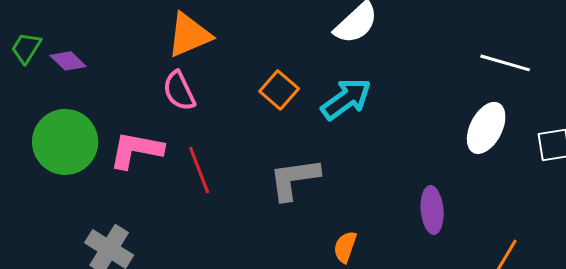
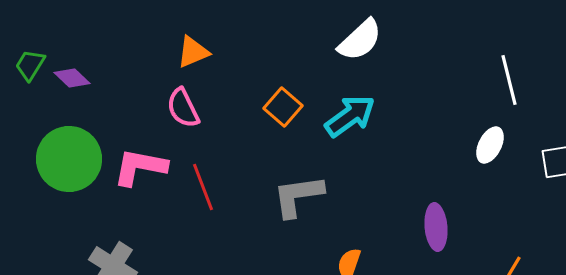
orange triangle: (189, 35) -> (193, 52), size x0.7
white line: (505, 63) -> (509, 80), turned 60
white ellipse: (486, 128) -> (490, 145), size x0.7

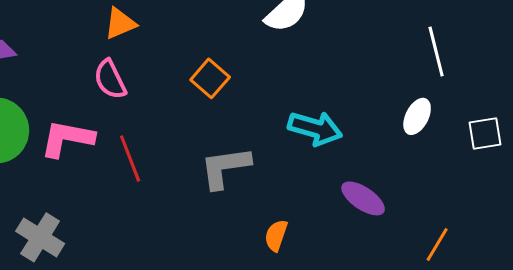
cyan arrow: (350, 116) -> (315, 128), moved, turned 52
purple ellipse: (436, 227) -> (363, 198), turned -51

